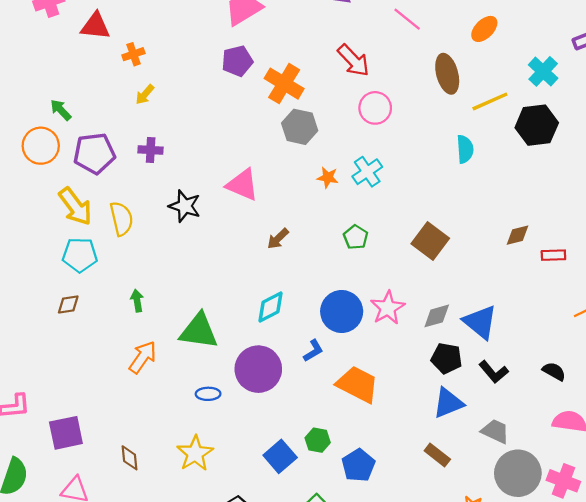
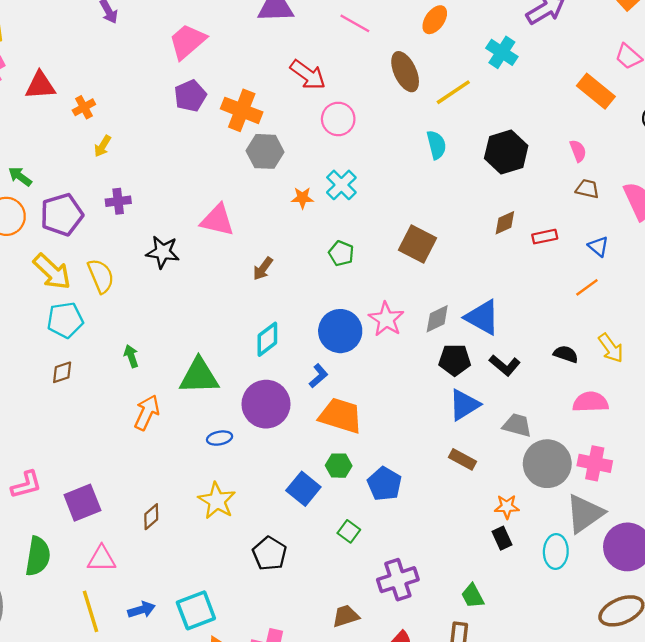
black hexagon: (537, 125) -> (506, 152), moved
orange trapezoid: (357, 384) -> (341, 416), moved
brown diamond: (130, 458) -> (151, 517), turned 65

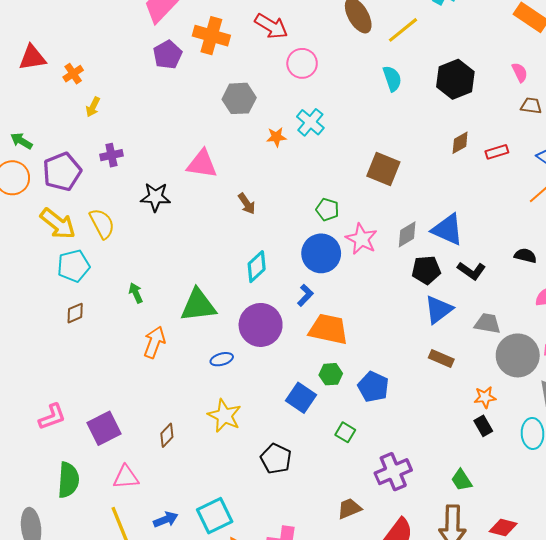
orange cross: (242, 110) -> (211, 36), moved
green pentagon: (341, 253) -> (327, 210), moved
brown arrow: (263, 269) -> (247, 204), turned -65

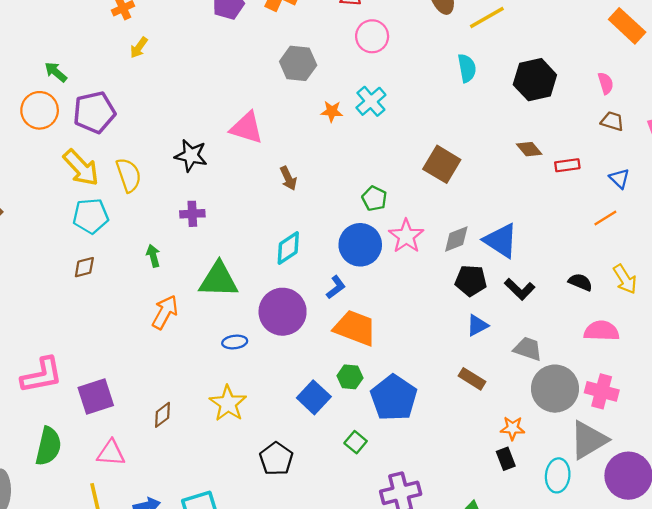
brown diamond: (460, 143) -> (529, 149), turned 70
purple cross: (111, 155) -> (192, 214), moved
blue triangle: (438, 309) -> (477, 325), size x0.7
blue pentagon: (373, 387) -> (394, 398), size x1.4
pink L-shape: (52, 417) -> (42, 375), size x1.4

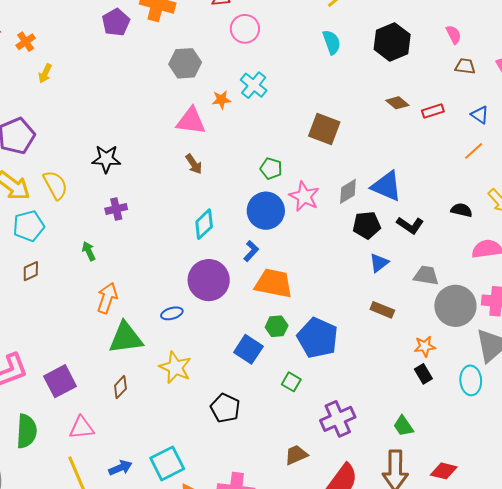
pink triangle: (247, 128) -> (191, 121), moved
green triangle: (219, 280) -> (126, 338), moved

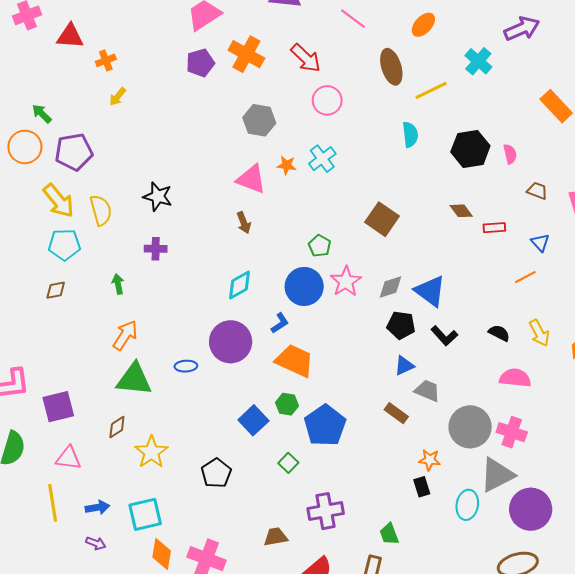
pink semicircle: (454, 35) -> (510, 154), moved
gray trapezoid: (426, 276) -> (427, 391), moved
yellow star: (175, 367) -> (151, 452), moved

